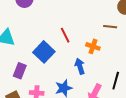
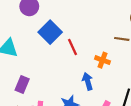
blue square: (44, 52) -> (50, 32), moved

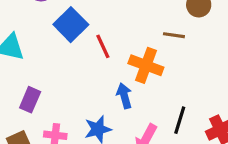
orange cross: (103, 60) -> (146, 65), size x1.5

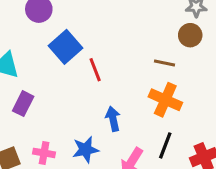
orange cross: (146, 65) -> (165, 100), moved
purple rectangle: (30, 100) -> (23, 104), moved

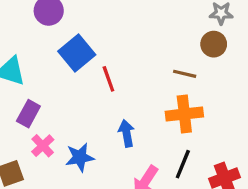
orange cross: (165, 100) -> (184, 114), turned -32
blue star: (86, 150) -> (80, 157), moved
pink cross: (44, 153) -> (43, 146), moved, turned 35

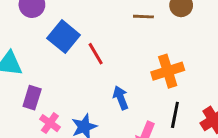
brown line: (185, 74) -> (143, 17), moved

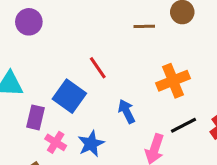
blue square: (64, 37) -> (69, 96), moved
black line: (175, 115) -> (184, 125), turned 55

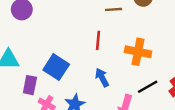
red line: (98, 68) -> (98, 40), moved, turned 42
orange cross: (173, 81) -> (138, 52), turned 35

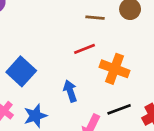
red line: (98, 40) -> (85, 49), moved, turned 54

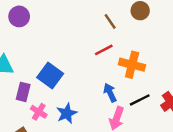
brown line: (95, 18) -> (110, 21), turned 56
blue arrow: (70, 91) -> (110, 93), moved

